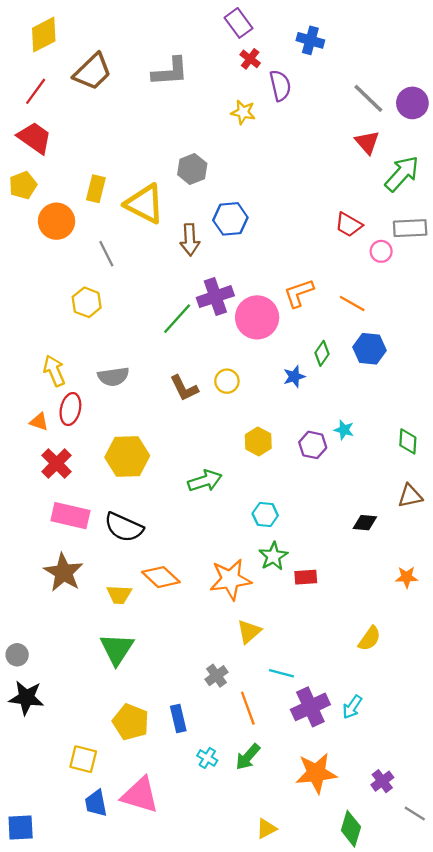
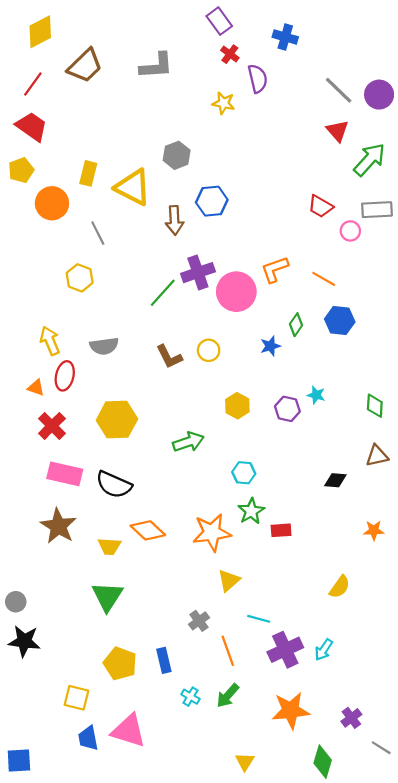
yellow triangle: (266, 829) -> (245, 762), turned -30

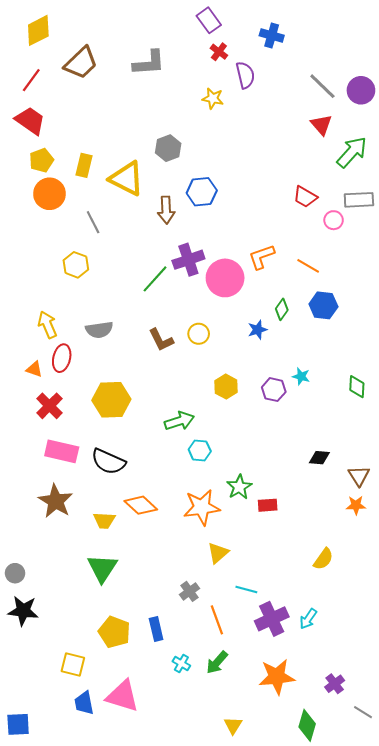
yellow pentagon: (21, 170) -> (41, 160), moved
brown triangle: (377, 456) -> (359, 476), moved, turned -50
cyan hexagon: (244, 473) -> (200, 450), moved

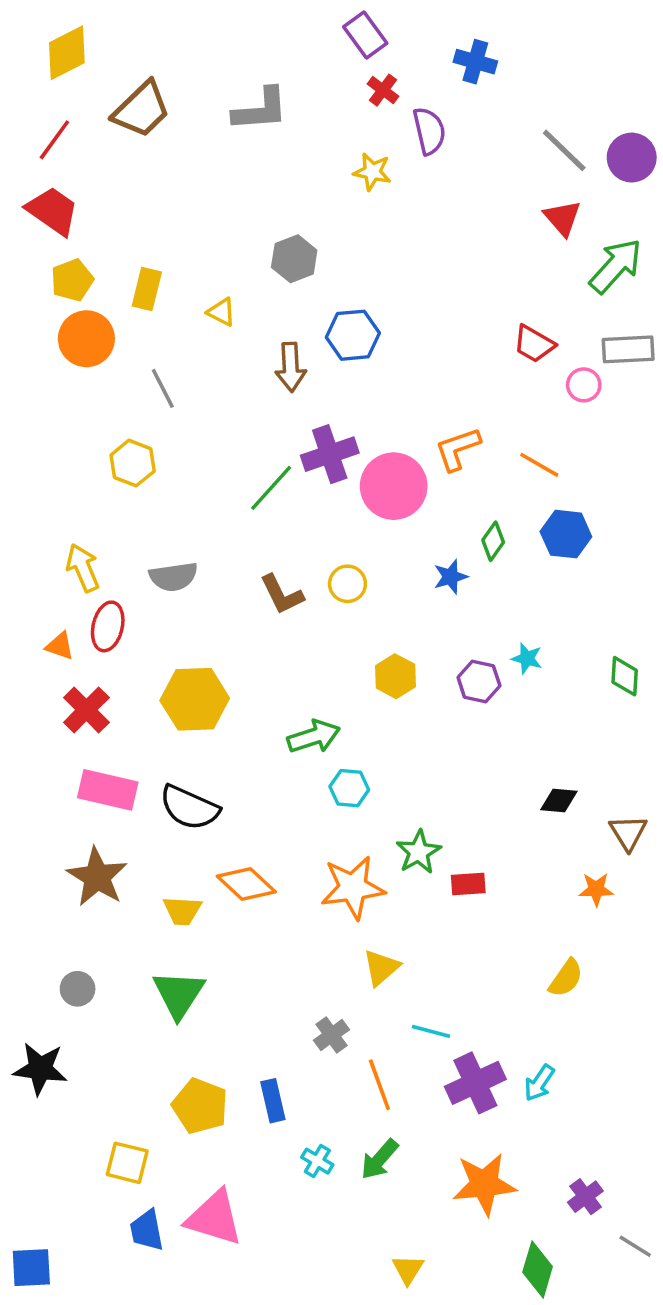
yellow triangle: (127, 179) -> (221, 312), size x0.5
orange star: (356, 505) -> (596, 889), moved
gray circle: (15, 573) -> (78, 989), moved

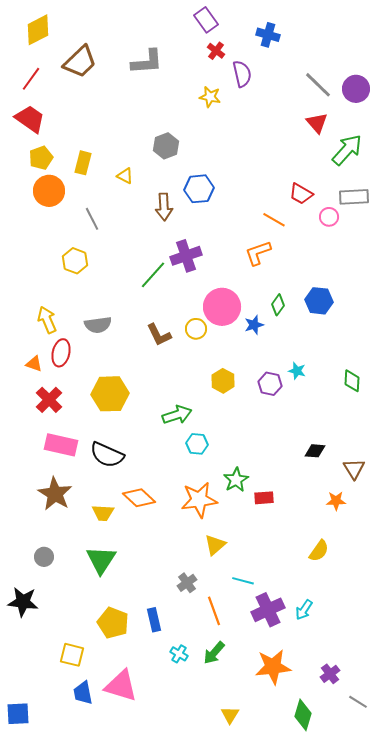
orange line: (539, 465) -> (274, 220), moved
pink circle: (394, 486) -> (222, 307), moved

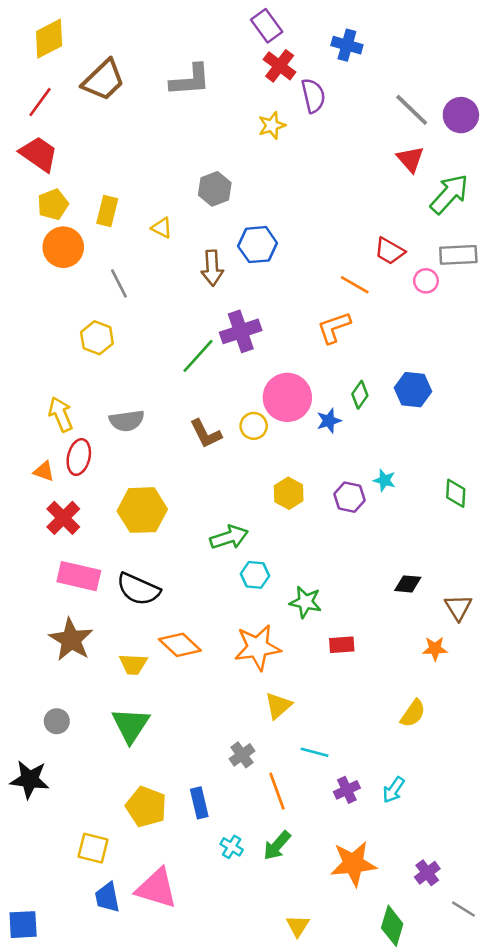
red cross: (216, 51) -> (280, 66), size x1.4
yellow star: (210, 97) -> (272, 125), turned -30
green star: (236, 480) -> (305, 602), moved, turned -30
purple cross: (268, 610) -> (347, 790), size x0.6

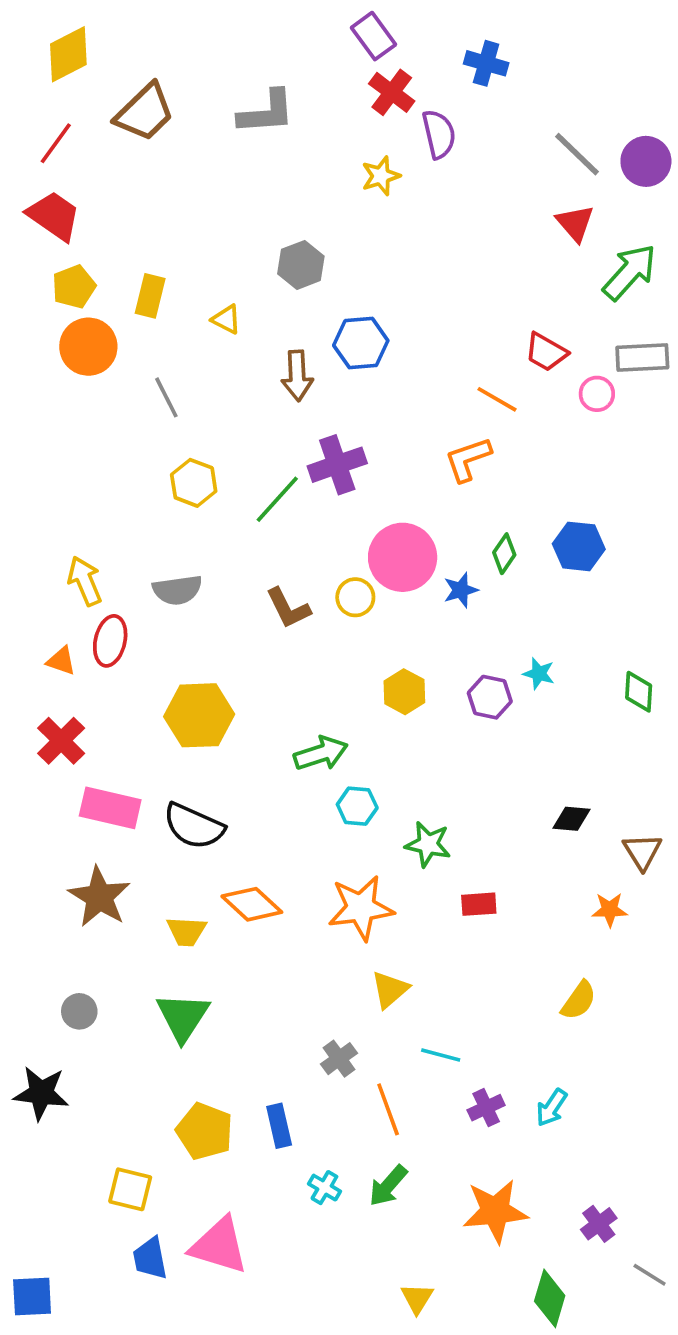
yellow hexagon: (97, 338) -> (194, 483), moved
red cross: (63, 518) -> (61, 741), moved

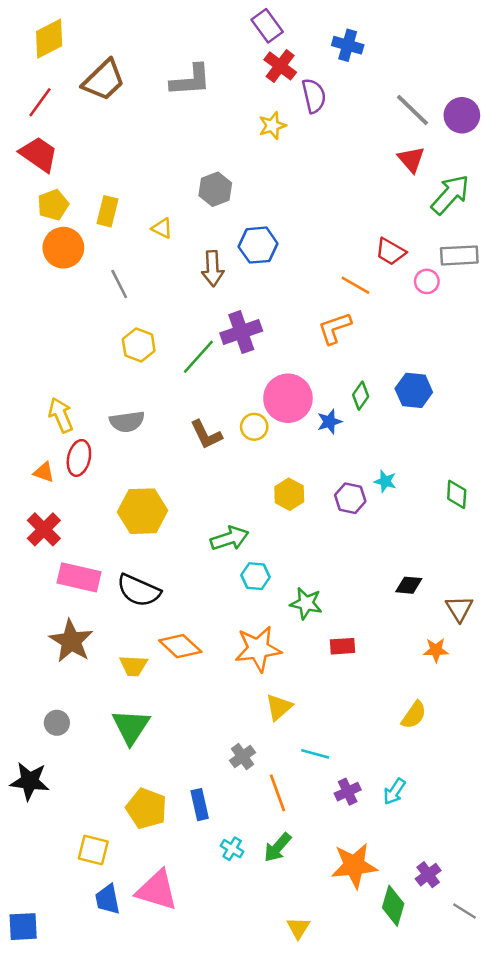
green diamond: (550, 1298) -> (393, 906), moved

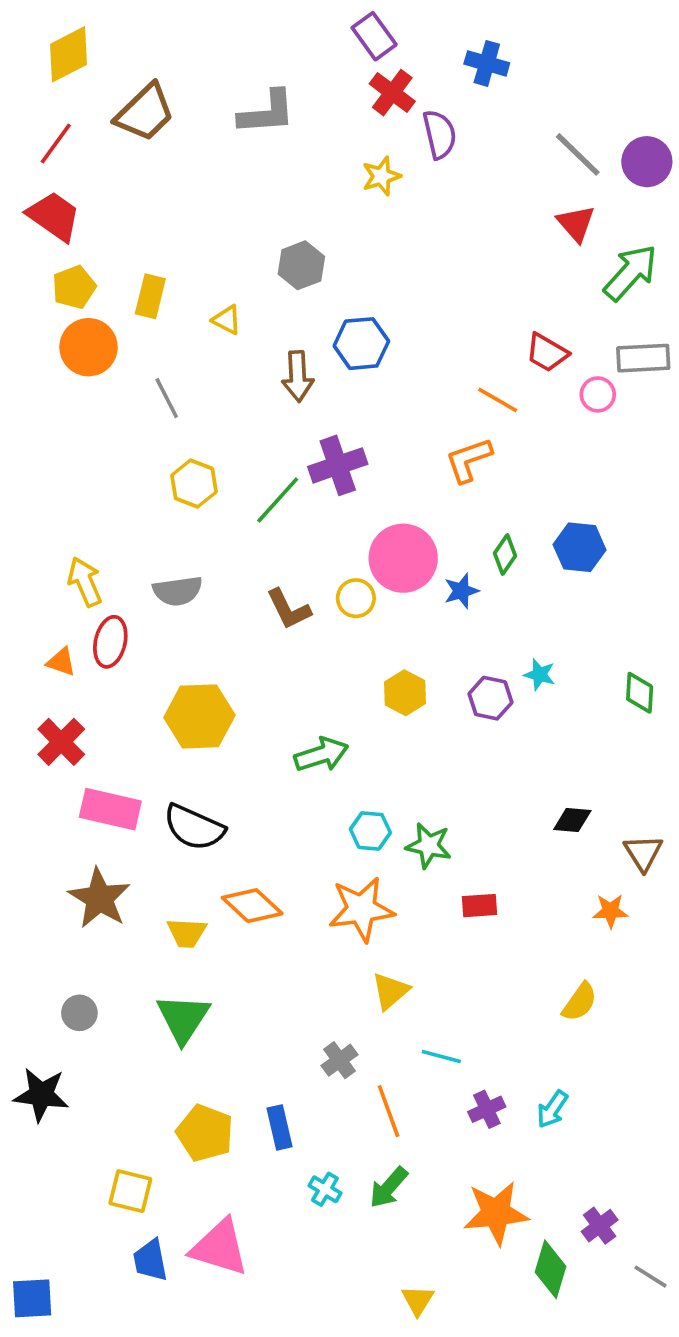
cyan hexagon: (255, 576) -> (370, 831), moved

